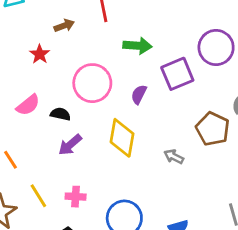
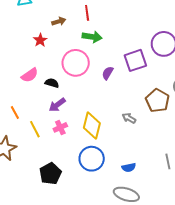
green arrow: (137, 46) -> (92, 37), moved
yellow diamond: (122, 138) -> (92, 125), moved
yellow line: (38, 196) -> (35, 129), moved
pink cross: (76, 197) -> (60, 127), moved, turned -32

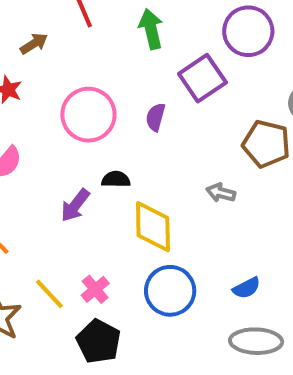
green arrow: (92, 37) -> (151, 29), moved, turned -96
black semicircle: (52, 83) -> (116, 179), moved
pink cross: (60, 127) -> (95, 289), moved
yellow line: (35, 129) -> (49, 294), moved

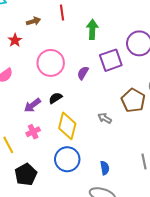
black semicircle: (116, 179) -> (55, 98), turned -48
blue semicircle: (246, 288) -> (105, 168), turned -88
pink cross: (95, 289) -> (33, 132), moved

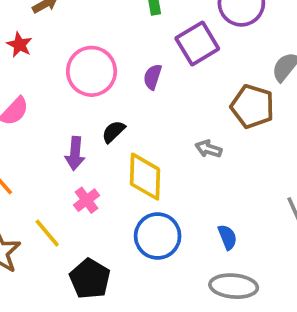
purple arrow: (32, 105) -> (75, 153), turned -36

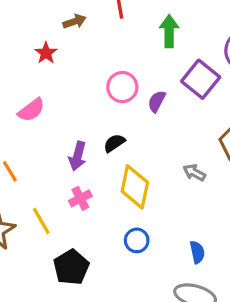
purple square: (197, 43) -> (201, 79), turned -30
pink circle: (92, 71) -> (122, 87), moved, size x0.7
blue circle: (158, 236) -> (137, 240), size x0.6

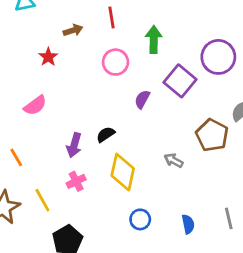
pink circle: (122, 87) -> (115, 62), moved
blue circle: (137, 240) -> (140, 219), moved
blue semicircle: (197, 252) -> (188, 224), moved

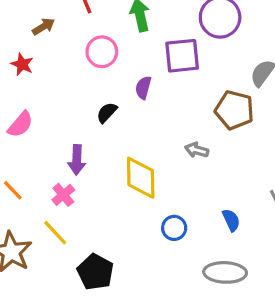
purple square: (180, 81) -> (182, 56), turned -32
black semicircle: (106, 134) -> (107, 113), moved
pink cross: (76, 181) -> (63, 195), moved

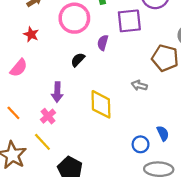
pink circle: (102, 52) -> (74, 18), size x1.4
red star: (22, 64) -> (31, 34), moved
blue circle: (174, 228) -> (141, 144), moved

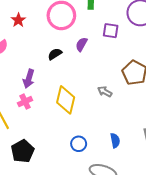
purple square: (129, 21) -> (111, 31), size x0.7
pink cross: (48, 116) -> (25, 102), moved
blue circle: (141, 144) -> (79, 144), moved

